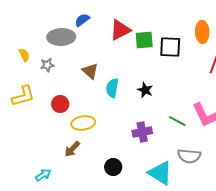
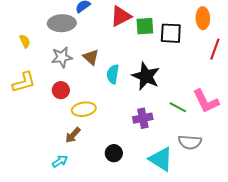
gray star: (47, 65) -> (62, 57), moved, size x1.5
black star: (145, 90) -> (146, 76), size x1.8
cyan arrow: (43, 175) -> (60, 161), moved

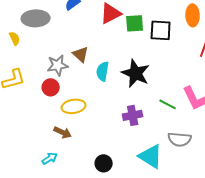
gray ellipse: (62, 23) -> (36, 18), moved
gray star: (62, 57) -> (58, 65), moved
brown arrow: (73, 135) -> (63, 132), turned -108
black circle: (114, 153) -> (104, 163), moved

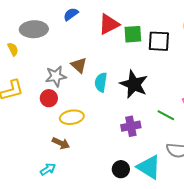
black circle: (104, 163) -> (121, 169), moved

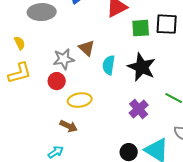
green square: (133, 34) -> (141, 28), moved
yellow semicircle: (13, 49) -> (20, 43), moved
purple cross: (131, 126) -> (139, 109), turned -30

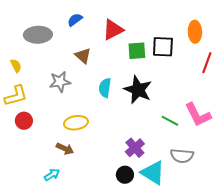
brown triangle: (87, 48) -> (83, 56), moved
red circle: (57, 81) -> (24, 121), moved
purple cross: (139, 109) -> (135, 148), moved

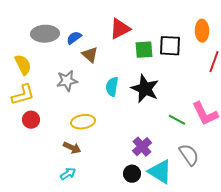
blue semicircle: (75, 20) -> (74, 38), moved
yellow semicircle: (16, 66) -> (23, 65), size x1.5
gray semicircle: (182, 156) -> (189, 155), turned -130
cyan arrow: (52, 175) -> (68, 174), moved

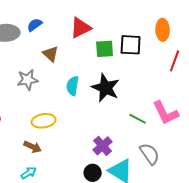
blue semicircle: (74, 38) -> (35, 25), moved

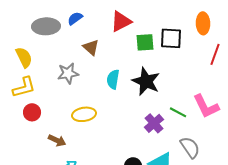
purple cross: (103, 146) -> (154, 123), moved
brown arrow: (33, 147) -> (57, 140), moved

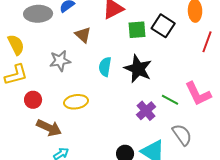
black square: (171, 38) -> (163, 26), turned 30
red circle: (32, 112) -> (33, 100), moved
brown arrow: (57, 140) -> (49, 128), size x1.4

